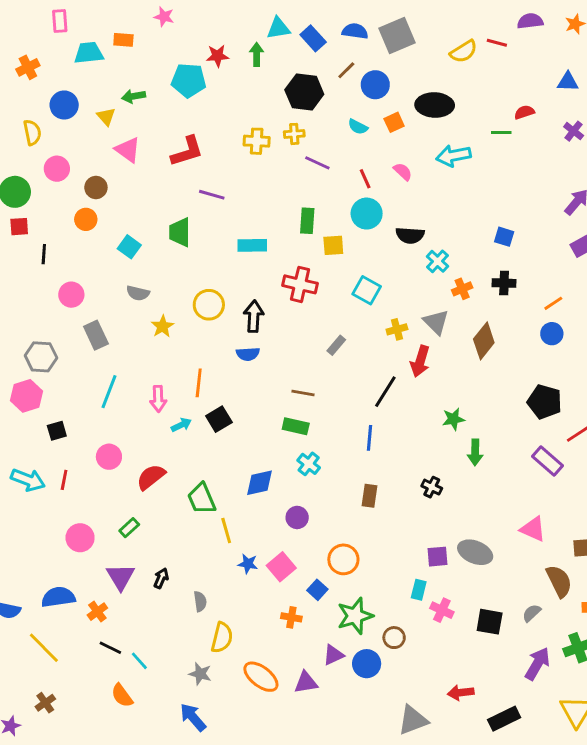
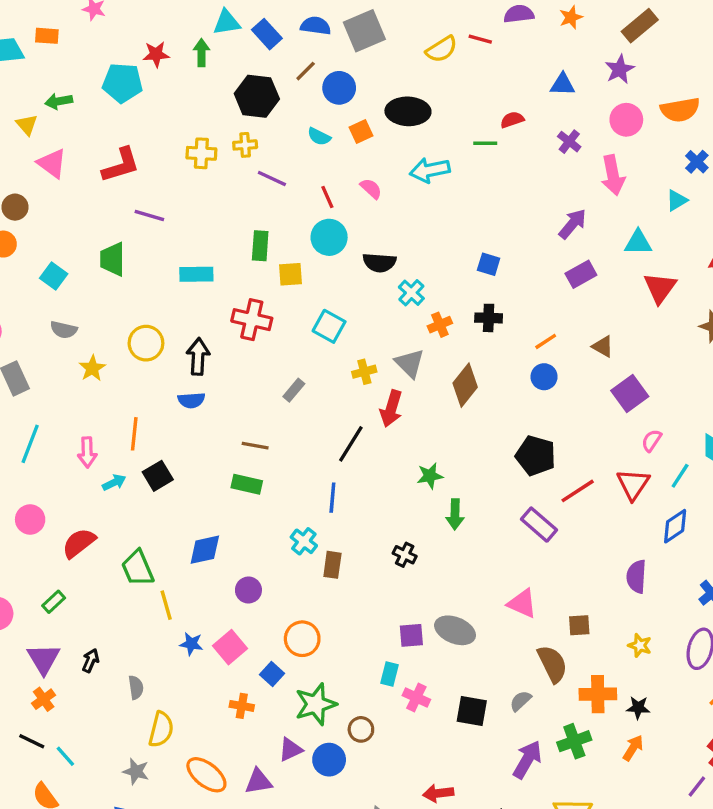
cyan cross: (309, 464) -> (304, 541), moved
orange cross: (97, 612) -> (44, 699), moved

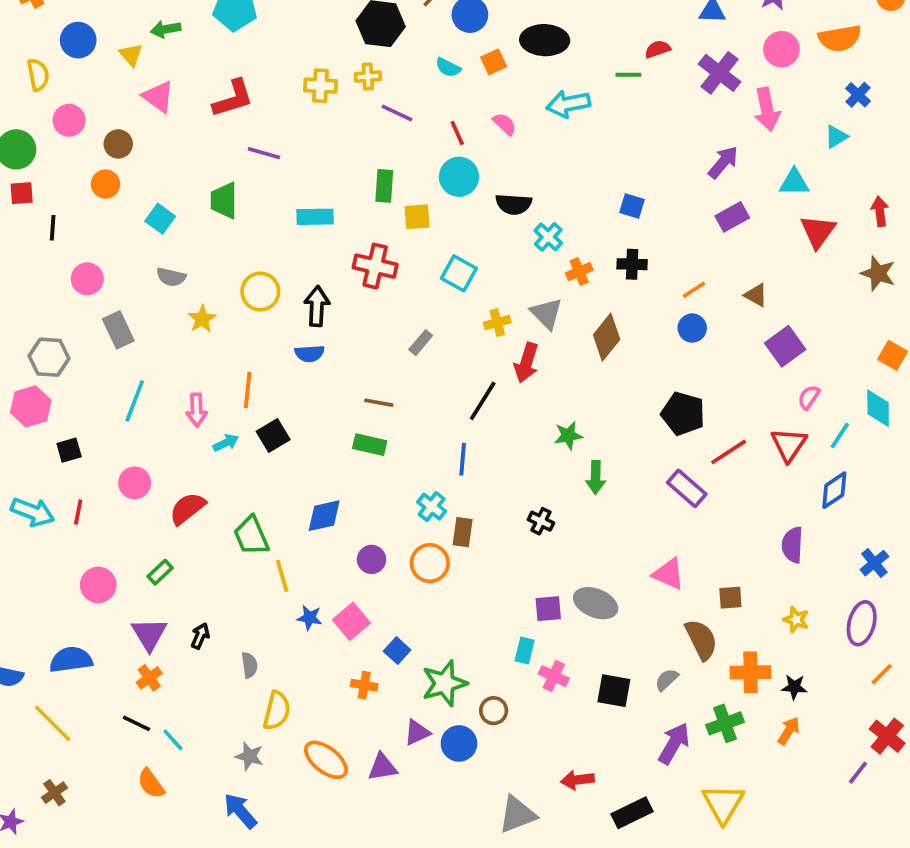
purple cross: (569, 142) -> (720, 73), size x1.6
orange circle: (302, 639) -> (430, 563), moved

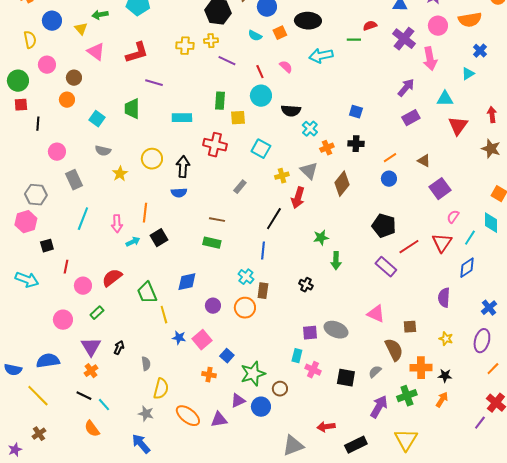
pink circle: (135, 483) -> (83, 286), moved
red line: (78, 512) -> (66, 267), moved

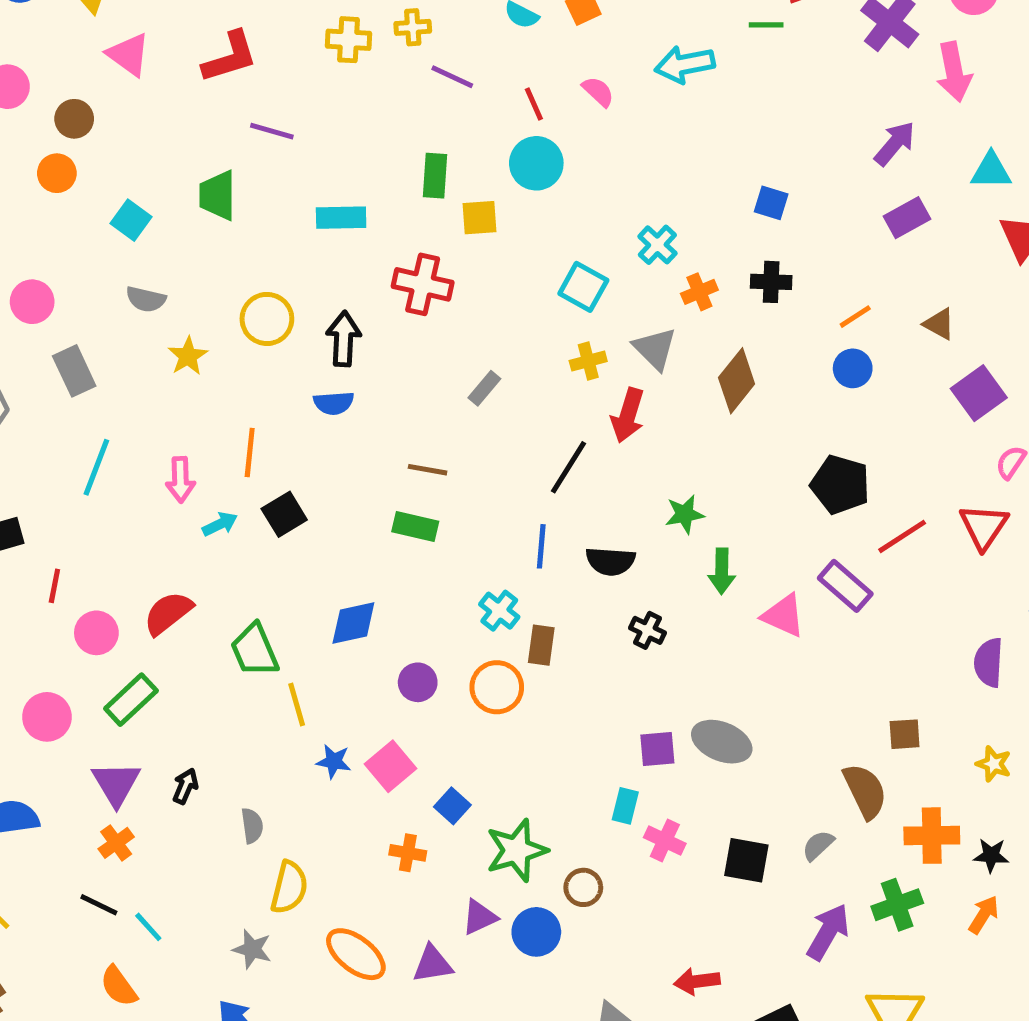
black semicircle: (291, 111) -> (610, 561), moved
cyan square: (261, 149) -> (583, 287), moved
green rectangle: (97, 313) -> (131, 700), size x1.5
pink triangle: (376, 314) -> (783, 616), moved

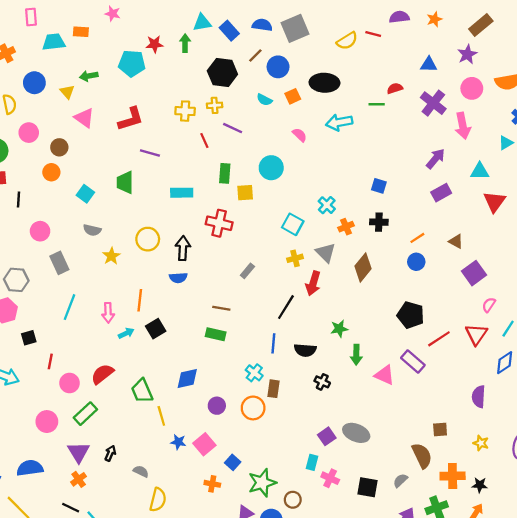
red line: (534, 104) -> (204, 141), moved
purple square: (657, 749) -> (327, 436), turned -30
gray semicircle: (252, 826) -> (141, 471), turned -56

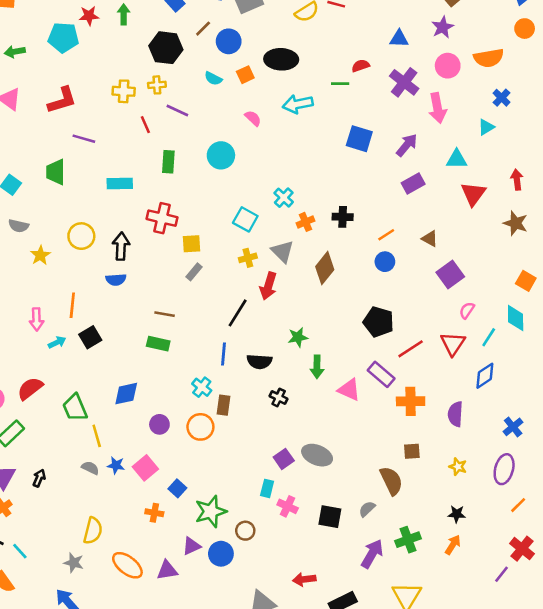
blue square: (379, 186) -> (359, 139), moved, size x1.5
yellow square: (245, 193) -> (191, 244), moved
gray semicircle: (141, 471) -> (90, 468), moved
orange cross: (453, 476) -> (411, 401), moved

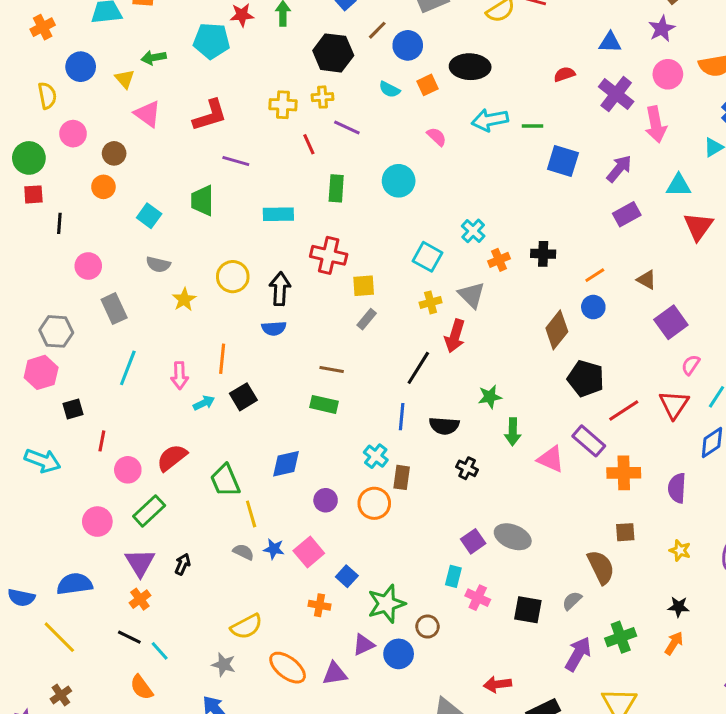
green line: (340, 84) -> (532, 126), moved
brown diamond: (325, 268) -> (557, 330), moved
yellow semicircle: (93, 531) -> (246, 627), turned 48

